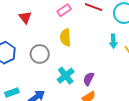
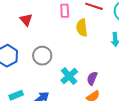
pink rectangle: (64, 10) -> (65, 11), turned -56
yellow semicircle: (65, 37) -> (82, 28), moved

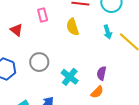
pink rectangle: (65, 11) -> (43, 15), moved
purple semicircle: (92, 78) -> (101, 73), moved

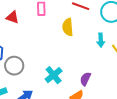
red triangle: (16, 30) -> (12, 17), turned -32
gray circle: (39, 62) -> (14, 66), moved

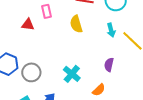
red triangle: (12, 17) -> (28, 25), moved
purple semicircle: (85, 79) -> (109, 65), moved

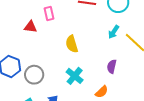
yellow semicircle: (76, 24) -> (72, 44), moved
cyan arrow: (111, 30) -> (114, 32), turned 48

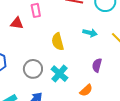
cyan arrow: (114, 32) -> (90, 33), moved, turned -112
gray circle: (34, 75) -> (33, 69), moved

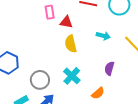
red triangle: (17, 23) -> (66, 22), moved
gray circle: (33, 69) -> (40, 80), moved

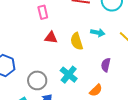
red triangle: (66, 22) -> (51, 37), moved
yellow semicircle: (71, 44) -> (77, 41), moved

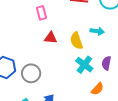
cyan cross: (69, 75) -> (84, 65), moved
gray circle: (37, 80) -> (31, 73), moved

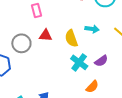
purple semicircle: (106, 63) -> (101, 61), turned -136
gray circle: (31, 73) -> (21, 43), moved

